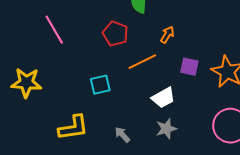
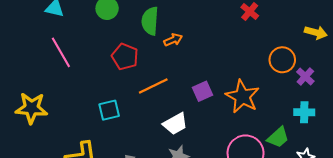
orange arrow: (167, 35) -> (173, 40), moved, turned 36
purple square: (189, 67) -> (203, 91), turned -36

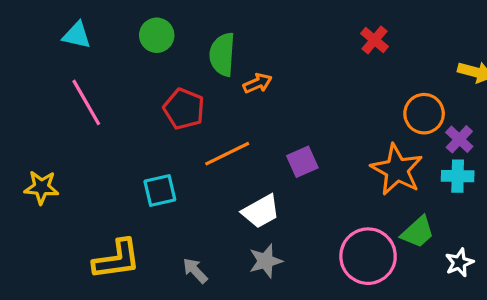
orange star: (242, 96) -> (397, 170), moved
yellow star: (31, 108) -> (41, 187), size x0.7
cyan cross: (304, 112) -> (458, 176), moved

